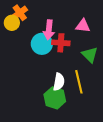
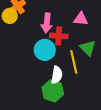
cyan circle: (42, 44) -> (45, 50), moved
yellow line: (79, 82) -> (74, 62), moved

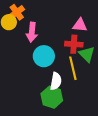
pink arrow: (47, 23) -> (32, 32), moved
red cross: (59, 36) -> (74, 44), moved

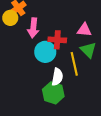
pink triangle: (80, 25) -> (84, 30), moved
red cross: (74, 44) -> (57, 40), moved

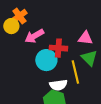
pink arrow: (33, 28) -> (34, 36), turned 54
white semicircle: (57, 77) -> (58, 85), turned 72

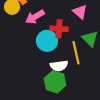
pink triangle: (85, 38) -> (80, 12), moved, turned 35

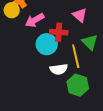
green hexagon: (55, 82) -> (78, 85), moved

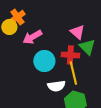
red cross: (59, 32) -> (70, 55), moved
green triangle: (90, 42) -> (87, 47), moved

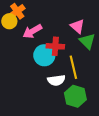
red cross: (70, 55) -> (55, 46), moved

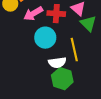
red cross: (55, 46) -> (56, 14), moved
green hexagon: (75, 96) -> (62, 79), moved

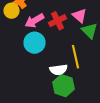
red cross: (56, 14) -> (58, 21), turned -30
cyan circle: (45, 38) -> (34, 43), moved

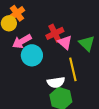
pink triangle: (80, 16) -> (65, 42), moved
pink arrow: (34, 21) -> (22, 41), moved

